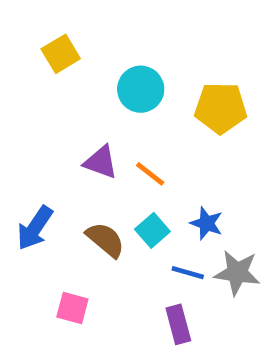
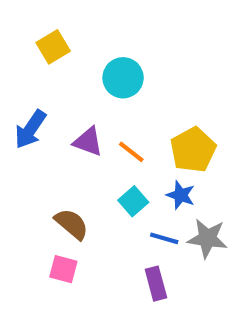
yellow pentagon: (221, 108) -> (193, 150), moved, turned -30
blue arrow: (35, 228) -> (30, 129), moved
brown semicircle: (105, 240) -> (72, 224), moved

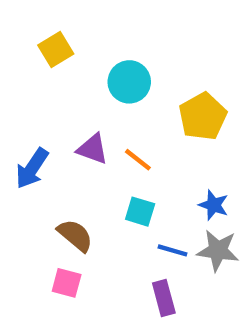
blue arrow: (30, 129) -> (32, 168), moved
yellow pentagon: (193, 150) -> (203, 116), moved
blue star: (181, 195) -> (214, 205), moved
cyan square: (133, 201) -> (140, 212), turned -32

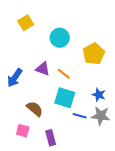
cyan square: (140, 212) -> (65, 98), size x1.5
pink square: (67, 283) -> (23, 131), moved
purple rectangle: (164, 298) -> (51, 138), moved

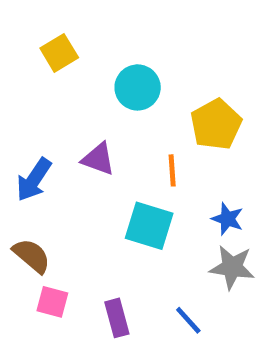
orange line: (64, 74) -> (172, 170), moved, turned 48
brown semicircle: (35, 109) -> (32, 256), moved
blue line: (80, 116) -> (188, 320), moved, turned 32

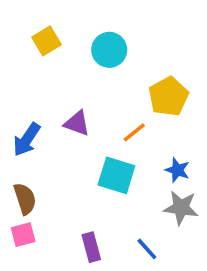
cyan circle: (138, 87) -> (109, 50), moved
orange line: (172, 170) -> (134, 132), turned 55
brown semicircle: (32, 256) -> (25, 199), turned 32
pink square: (52, 302) -> (23, 235), moved, turned -30

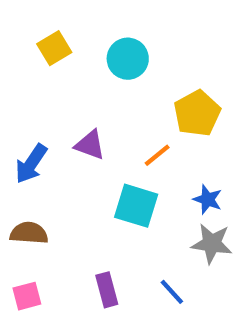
brown semicircle: (25, 199) -> (29, 233), turned -68
pink square: (23, 235) -> (27, 296), moved

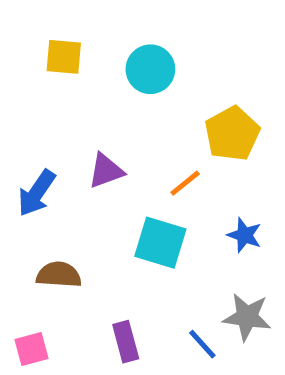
yellow square: (54, 48) -> (64, 57), turned 36
purple triangle: (90, 145) -> (106, 171), turned -40
brown semicircle: (29, 233) -> (59, 275), moved
gray star: (212, 244) -> (247, 317), moved

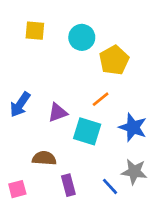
yellow pentagon: (232, 134) -> (114, 60), moved
purple triangle: (106, 171) -> (58, 113), moved
blue star: (245, 235) -> (133, 127), size x1.5
brown semicircle: (59, 275) -> (44, 158), moved

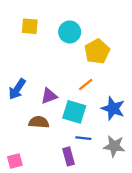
brown semicircle: (44, 158) -> (39, 122), moved
purple rectangle: (68, 185) -> (69, 156), moved
blue line: (110, 186) -> (83, 138), moved, turned -42

